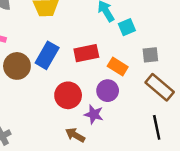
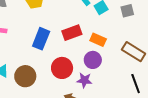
gray square: (150, 55) -> (127, 11), moved
brown circle: (17, 66) -> (25, 76), moved

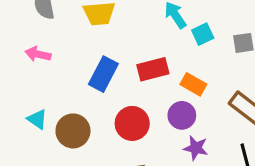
purple star: (84, 80) -> (196, 148), moved

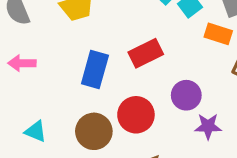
orange rectangle: (193, 84) -> (218, 34), moved
brown circle: (73, 131) -> (94, 131), moved

